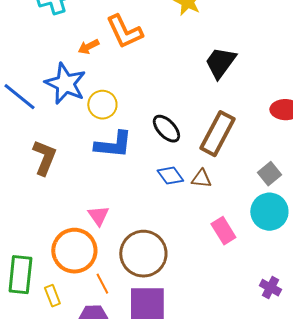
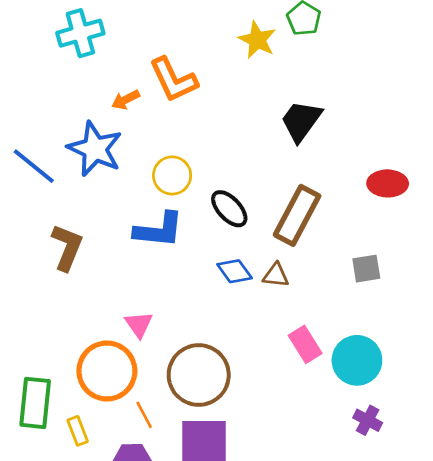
yellow circle: (102, 105) -> (172, 175), moved
gray square: (269, 174) -> (366, 269), turned 30
cyan circle: (269, 212) -> (357, 360), moved

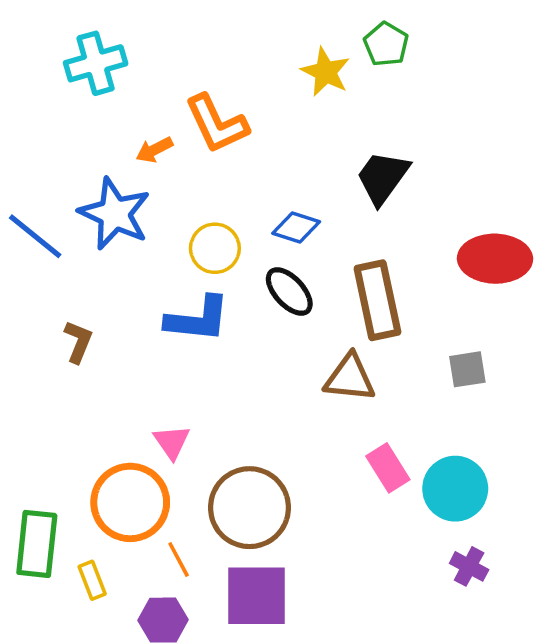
red ellipse: (388, 183) -> (495, 259), size x1.4
brown rectangle: (297, 215) -> (377, 300), turned -40
brown L-shape: (67, 247) -> (78, 342), size x0.7
blue diamond: (235, 271) -> (296, 228), moved, turned -36
brown triangle: (276, 275) -> (350, 378), size x1.5

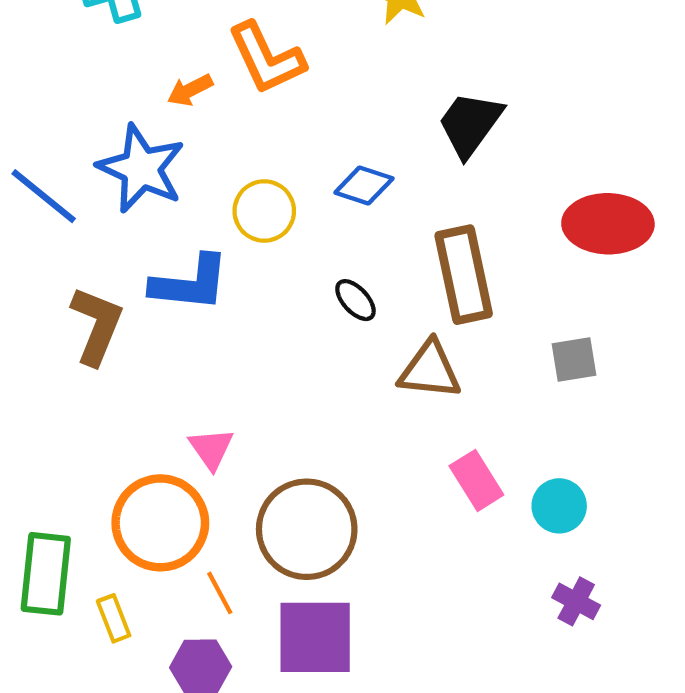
black ellipse: (289, 291) -> (355, 300), moved, size x0.7
blue L-shape: (198, 319) -> (190, 283), moved
brown L-shape: (78, 342) -> (97, 326), size x1.5
cyan circle: (455, 489) -> (559, 506), size x0.7

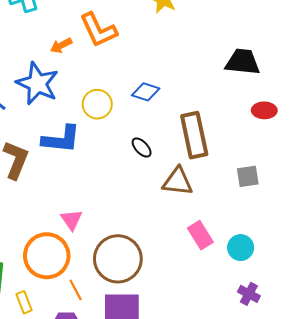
black trapezoid: (470, 124) -> (243, 62), moved, turned 60
red ellipse: (608, 224) -> (264, 110), size x0.6

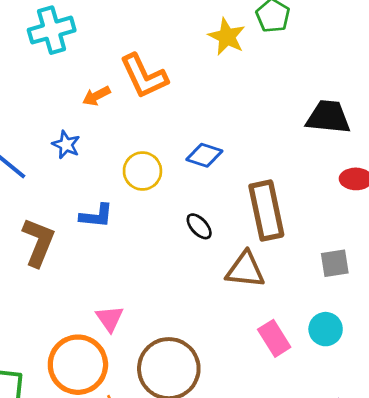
blue star: (37, 84) -> (66, 145), size x0.5
blue L-shape: (61, 139) -> (96, 216), size x0.7
cyan circle: (241, 248) -> (326, 329), moved

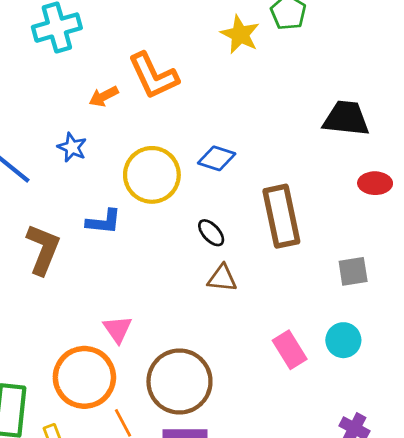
yellow circle: (142, 171) -> (152, 175), size x1.4
brown triangle: (245, 270) -> (222, 278), moved, size x0.7

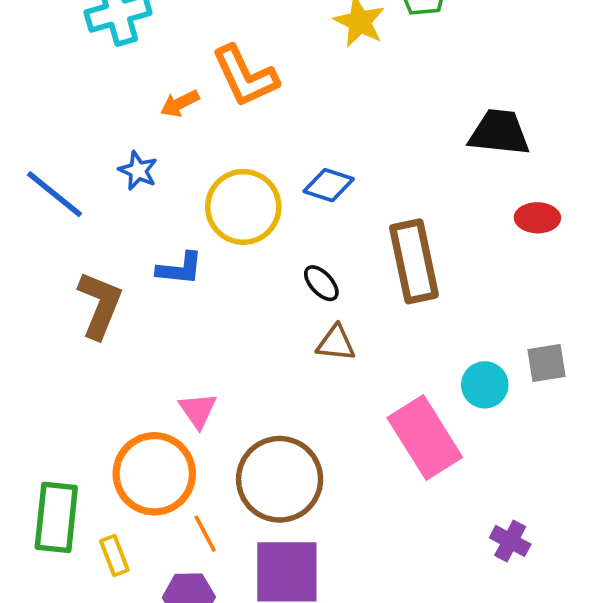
gray square: (353, 271) -> (546, 363), moved
cyan circle: (343, 340) -> (485, 385), moved
pink rectangle: (290, 350) -> (425, 437), size x1.6

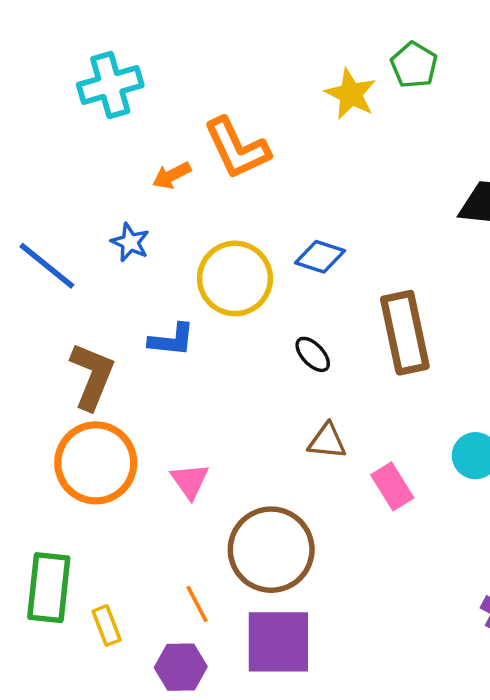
brown triangle: (336, 343) -> (327, 441), moved
pink rectangle: (425, 437) -> (392, 486), moved, size x0.6
orange circle: (154, 474) -> (96, 463), moved

